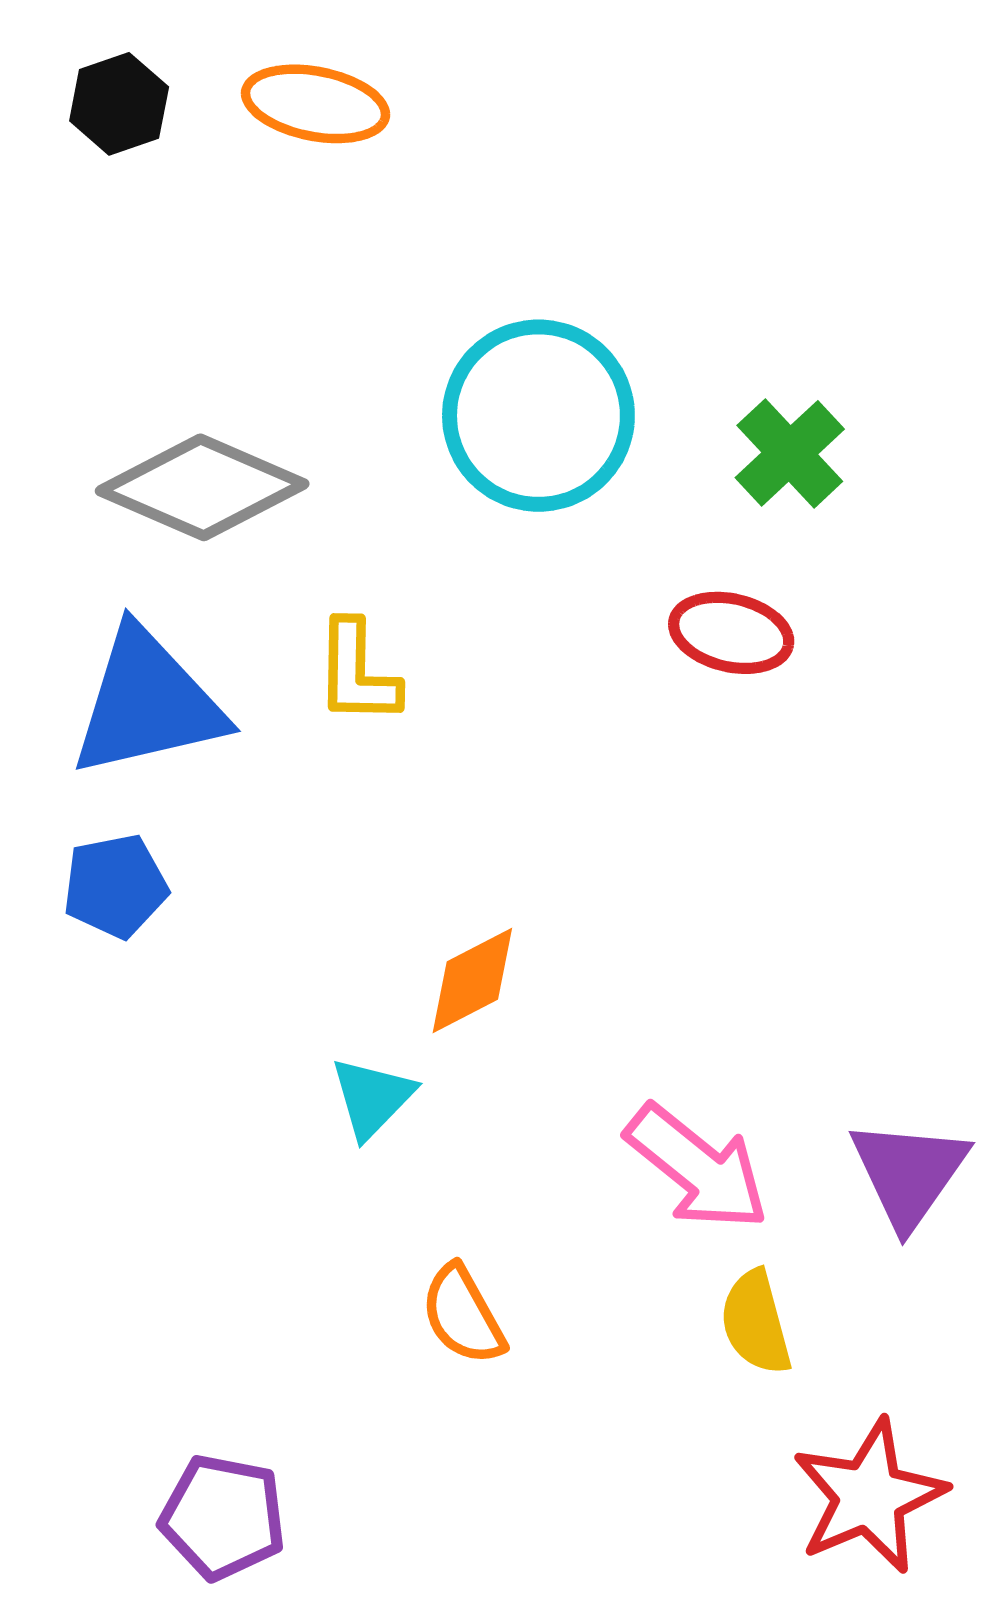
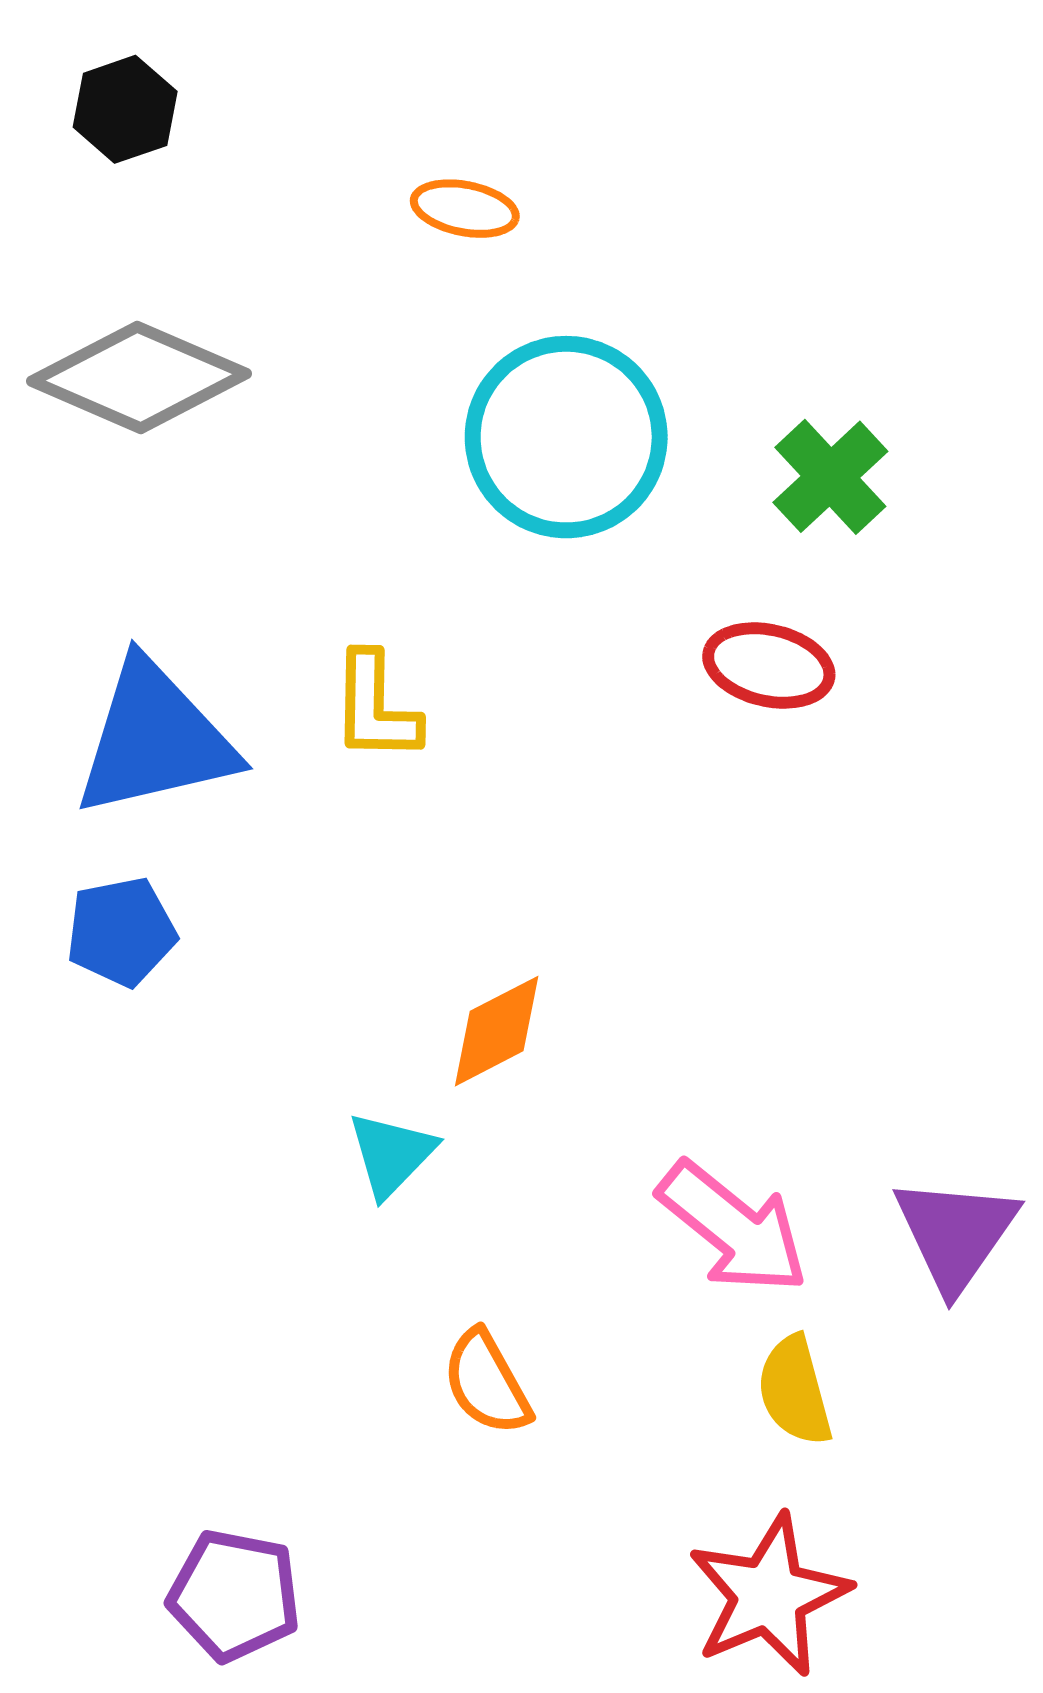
orange ellipse: (316, 104) -> (465, 209), moved, size x0.7
gray diamond: (202, 487) -> (139, 377), moved
red star: (869, 1496) -> (769, 1595), moved

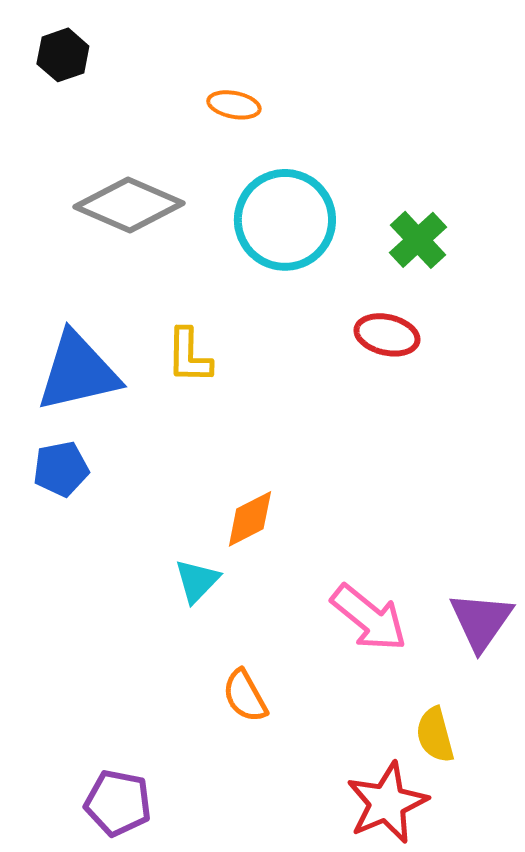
gray diamond: (139, 377) -> (129, 205), moved
yellow semicircle: (795, 1391) -> (435, 735), moved

